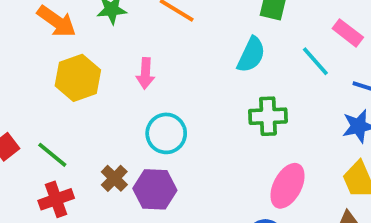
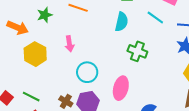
green cross: (268, 116) -> (137, 51), turned 36
pink ellipse: (288, 186) -> (121, 88), moved

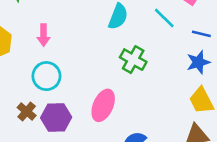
cyan circle: (87, 72) -> (46, 76), moved

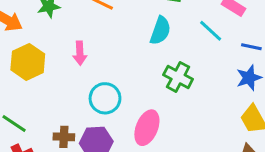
cyan circle: (46, 76) -> (105, 98), moved
brown cross: (27, 112) -> (64, 137), turned -36

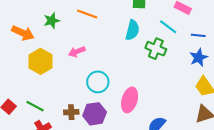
pink arrow: (80, 53) -> (77, 52), turned 77
green cross: (178, 77) -> (156, 49), moved

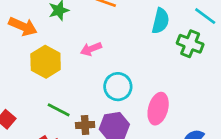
green line: (35, 106) -> (59, 110), moved

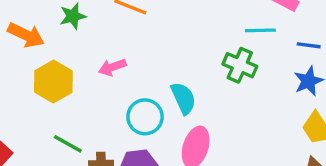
cyan line: (205, 16) -> (260, 30), turned -40
cyan semicircle: (160, 21) -> (183, 98), moved, turned -40

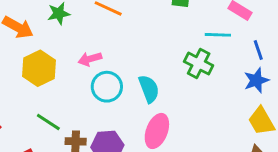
blue line: (309, 45) -> (258, 50), turned 60
cyan circle: (145, 117) -> (107, 87), moved

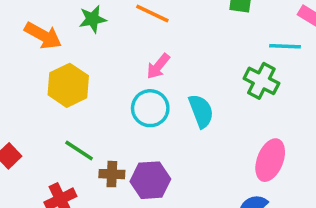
pink arrow: (90, 59) -> (158, 66), moved, turned -35
pink ellipse: (157, 131) -> (270, 160), moved

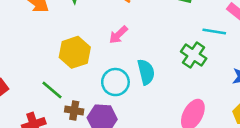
yellow hexagon: (68, 85) -> (75, 52), moved
cyan circle: (150, 108) -> (115, 82), moved

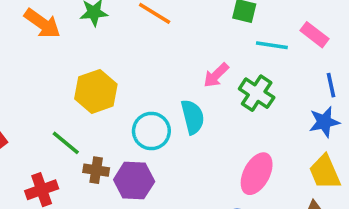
cyan line: (214, 32) -> (272, 45), moved
pink arrow: (118, 35) -> (216, 75), moved

